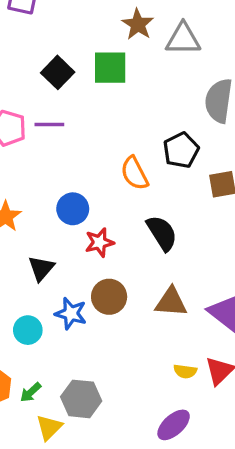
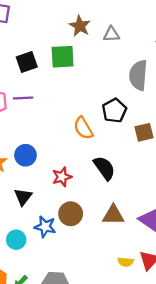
gray triangle: (183, 39) -> (111, 34), size x0.7
black square: (58, 72) -> (27, 62), turned 30
blue circle: (73, 209) -> (25, 155), moved

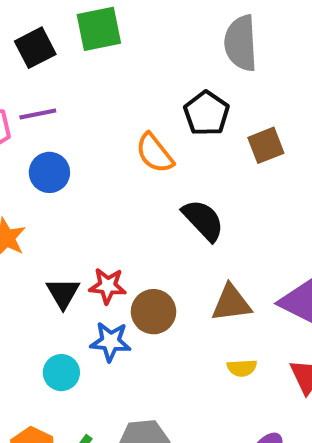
blue circle: (25, 155) -> (49, 172), moved
red star: (62, 177) -> (108, 286), moved, turned 30
yellow semicircle: (126, 262) -> (242, 368), moved

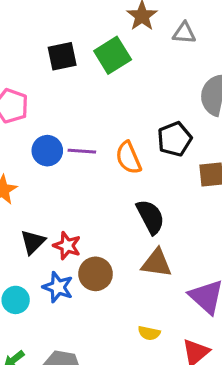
green square: (99, 29) -> (113, 55), turned -36
purple line: (38, 114) -> (82, 151), moved
brown triangle: (231, 303) -> (157, 263), moved

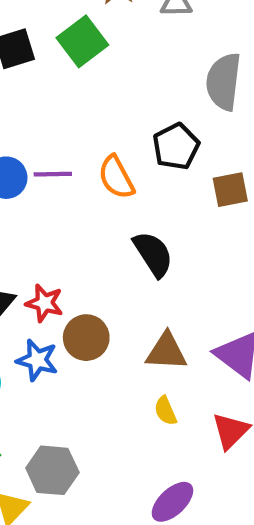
brown triangle: (157, 263) -> (166, 352), moved
yellow semicircle: (149, 333) -> (165, 411), turned 60

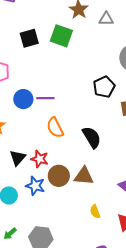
green square: (82, 41) -> (61, 36), turned -35
orange semicircle: (116, 177) -> (55, 128), moved
brown triangle: (166, 352) -> (84, 176), moved

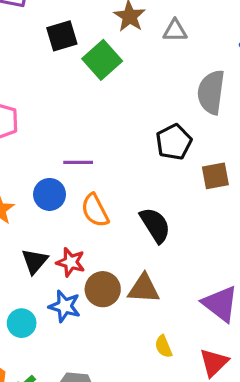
green square: (61, 36) -> (102, 60), turned 30
black square: (29, 38) -> (62, 36), moved
blue circle: (23, 99) -> (50, 194), moved

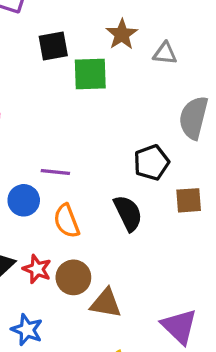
green square: (102, 60) -> (90, 74), turned 33
black semicircle: (155, 225) -> (128, 213), moved
brown circle: (103, 289) -> (73, 277), moved
blue star: (65, 306) -> (27, 330), moved

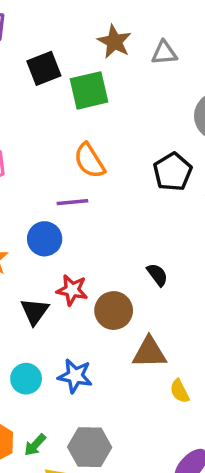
black semicircle: (128, 213) -> (157, 275), moved, size x0.6
orange semicircle: (67, 221) -> (89, 161), moved
red star: (37, 269) -> (72, 290), moved
brown triangle: (106, 303) -> (149, 352), moved

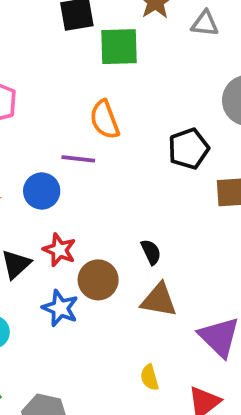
brown triangle: (149, 352) -> (159, 300), moved
blue star: (75, 376) -> (60, 308), moved

